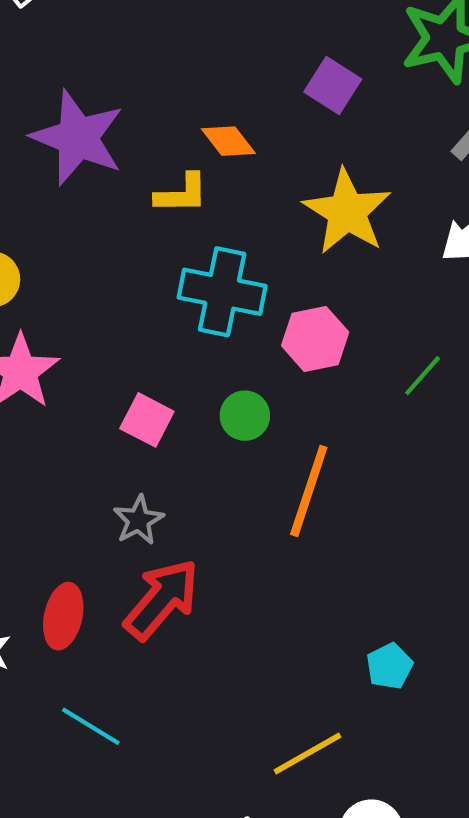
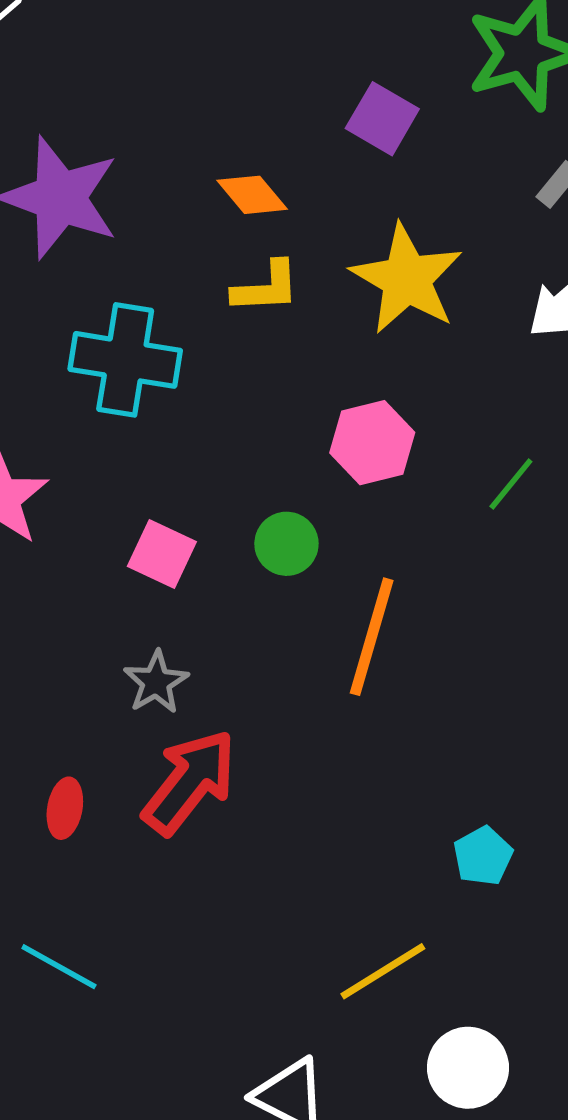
yellow L-shape: (182, 194) -> (266, 287), moved
cyan cross: (222, 292) -> (125, 360), moved
red ellipse: (63, 616) -> (65, 808), size x0.7
cyan line: (91, 726) -> (59, 967), moved

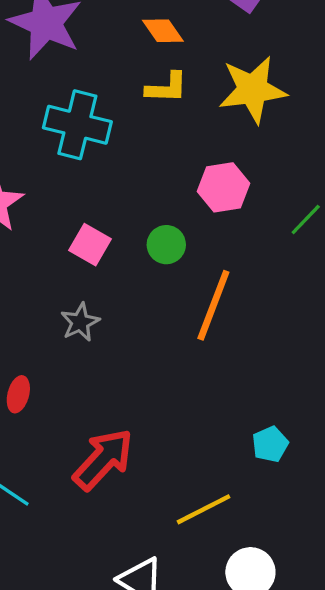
yellow star: (407, 279) -> (253, 90), turned 30
red arrow: (190, 782) -> (103, 459), moved

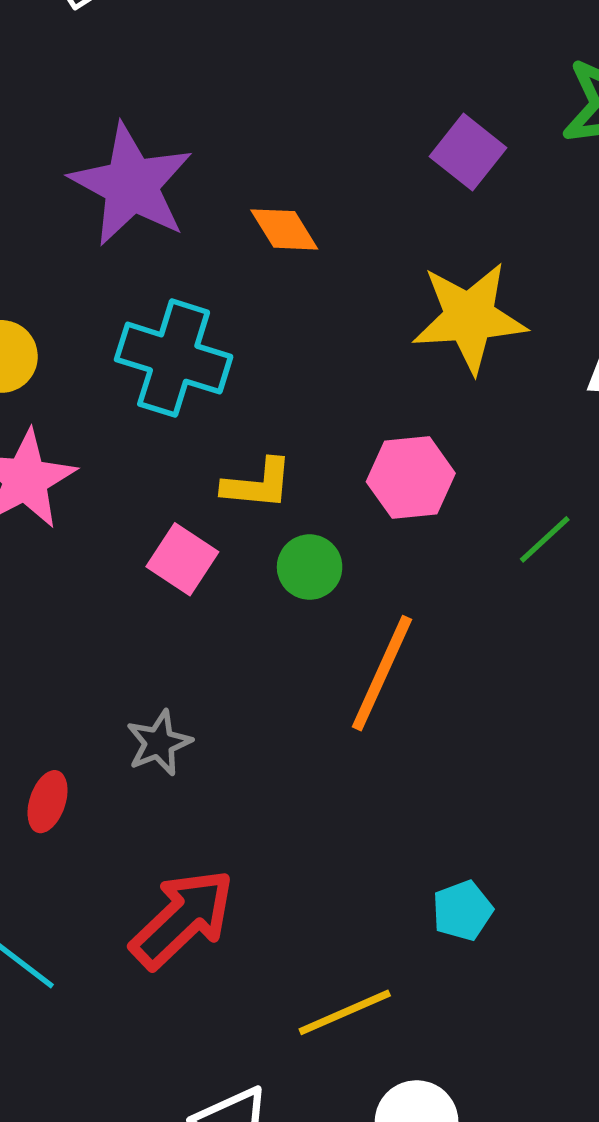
orange diamond: (163, 31) -> (284, 229), moved
yellow L-shape: (167, 88) -> (258, 484), moved
gray star: (80, 322) -> (159, 743), moved

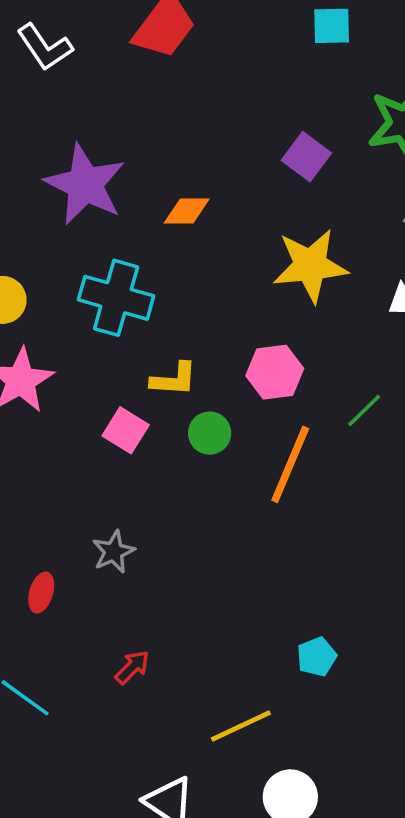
orange diamond: (284, 229) -> (187, 211), turned -57
orange line: (382, 673) -> (290, 464), moved
red arrow: (182, 919) -> (132, 667), size x0.5

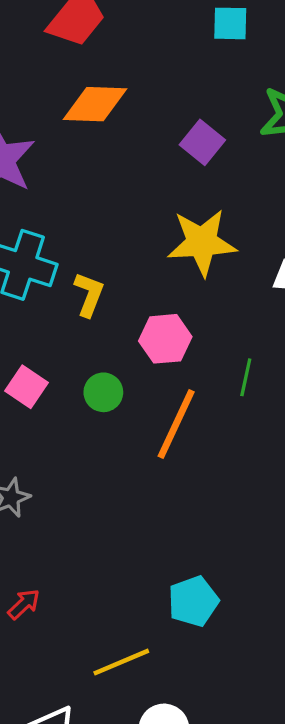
orange diamond: (187, 211) -> (95, 104), moved, size x1.5
yellow L-shape: (174, 379) -> (89, 294), moved, turned -75
green line: (364, 411) -> (246, 377), turned -36
cyan pentagon: (317, 657) -> (193, 601), size x1.4

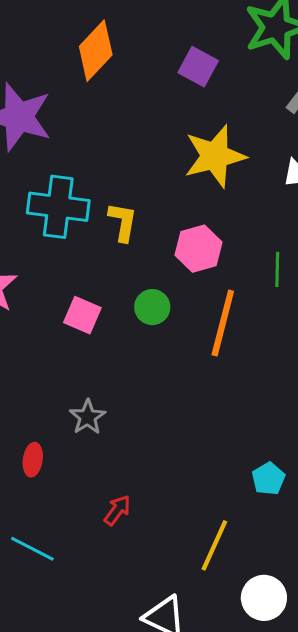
orange diamond: (95, 104) -> (96, 51), turned -38
cyan pentagon: (193, 601) -> (268, 479), size x0.7
yellow line: (121, 662) -> (214, 545), turned -32

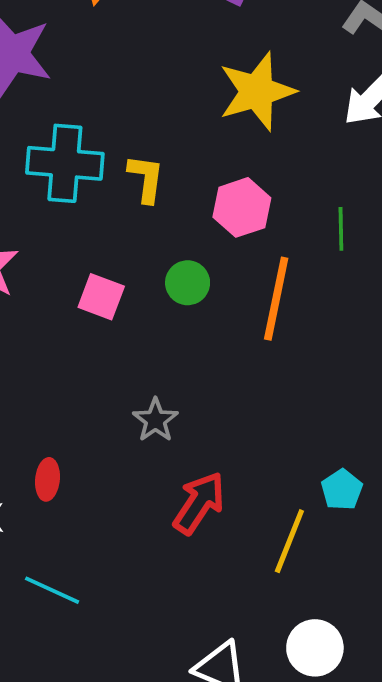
gray star: (88, 417) -> (155, 420), moved
red arrow: (117, 510) -> (199, 503), moved, size x1.6
yellow line: (214, 545) -> (289, 541), moved
white circle: (264, 598) -> (315, 648), moved

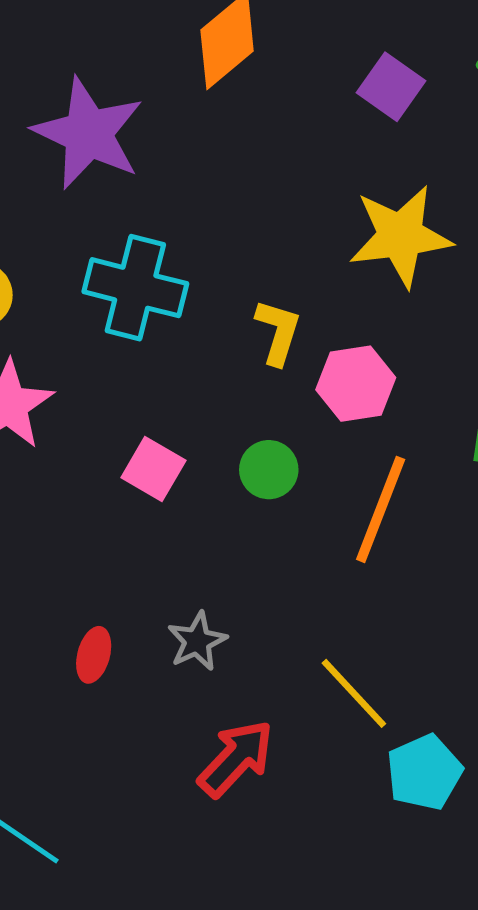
yellow L-shape: (146, 178) -> (278, 332), moved
red ellipse: (47, 479) -> (94, 655), moved
cyan pentagon: (342, 490) -> (424, 772), size x1.4
yellow line: (289, 541) -> (354, 693), moved, turned -74

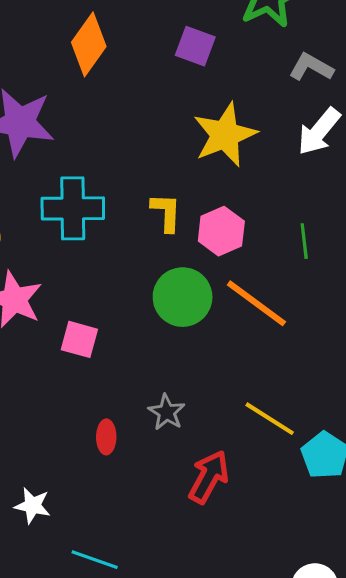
pink square: (153, 469) -> (79, 339), moved
green circle: (269, 470) -> (183, 297), size x1.6
orange line: (381, 509) -> (256, 303), turned -60

